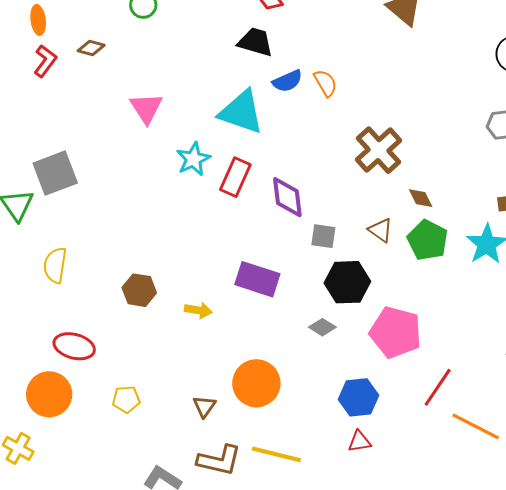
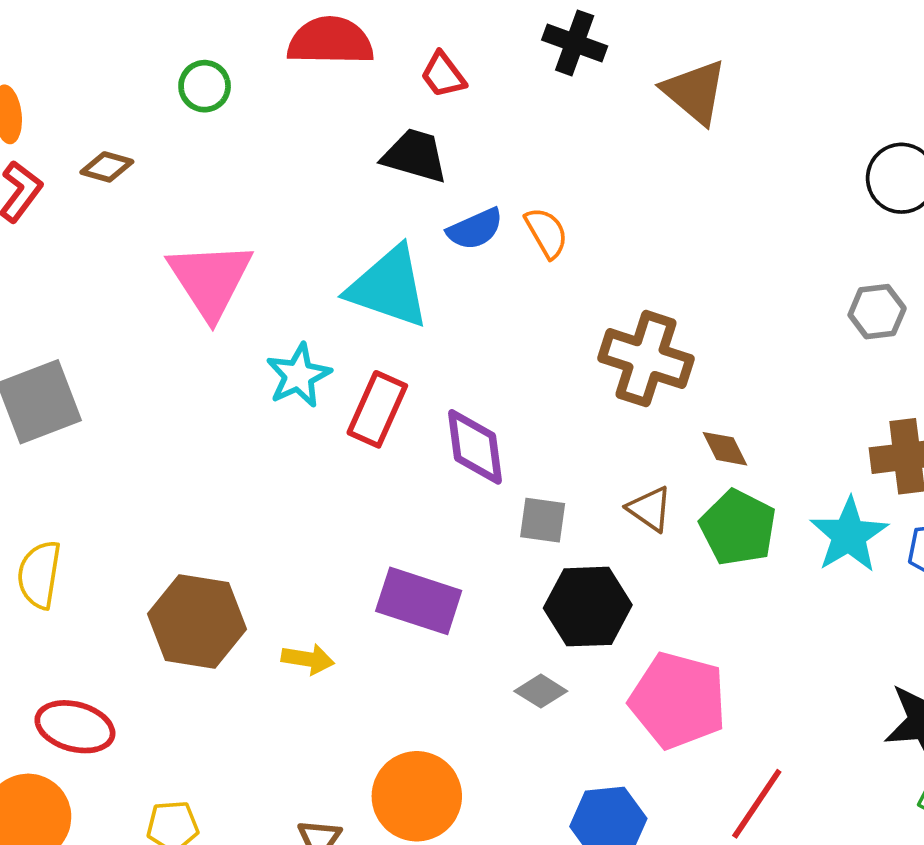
pink triangle: (146, 108) -> (210, 280), size x1.4
brown cross: (378, 150) -> (646, 359), turned -30
brown hexagon: (139, 290) -> (197, 622), size x1.5

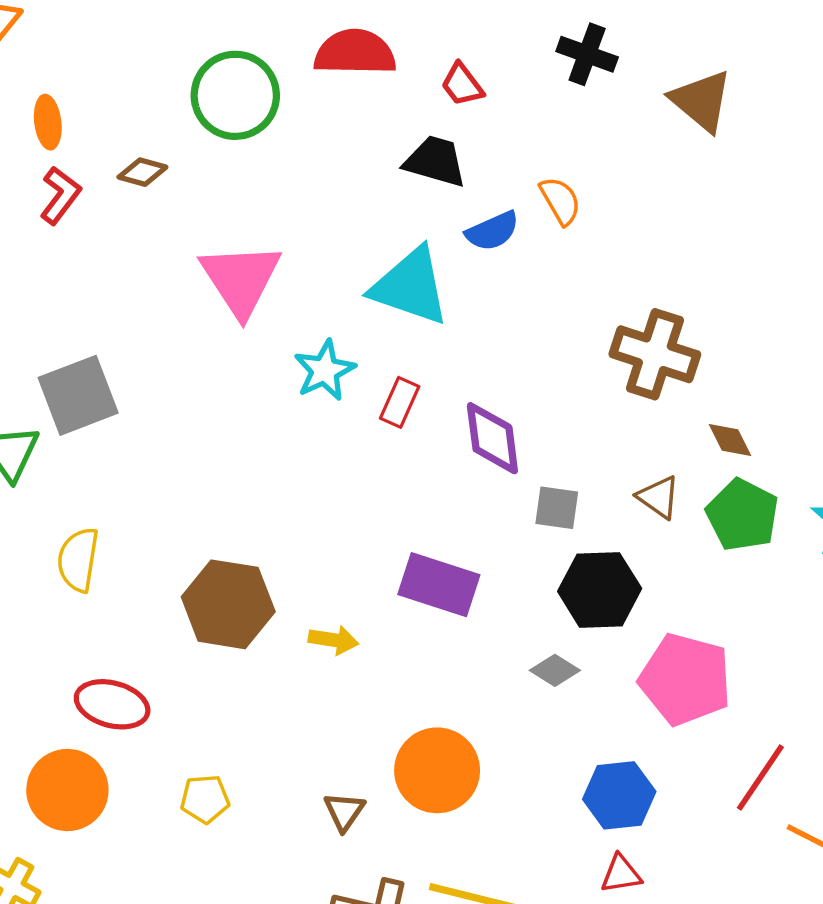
green circle: (205, 86) -> (235, 95), size x1.8
orange semicircle: (546, 233) -> (560, 201), moved
red rectangle: (377, 409) -> (400, 402), size x0.7

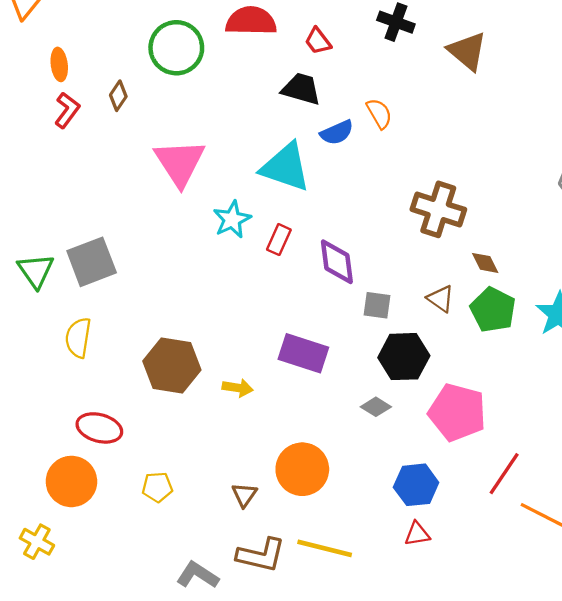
brown diamond: (142, 172) -> (118, 96), turned -72
gray square: (78, 395) -> (92, 262), moved

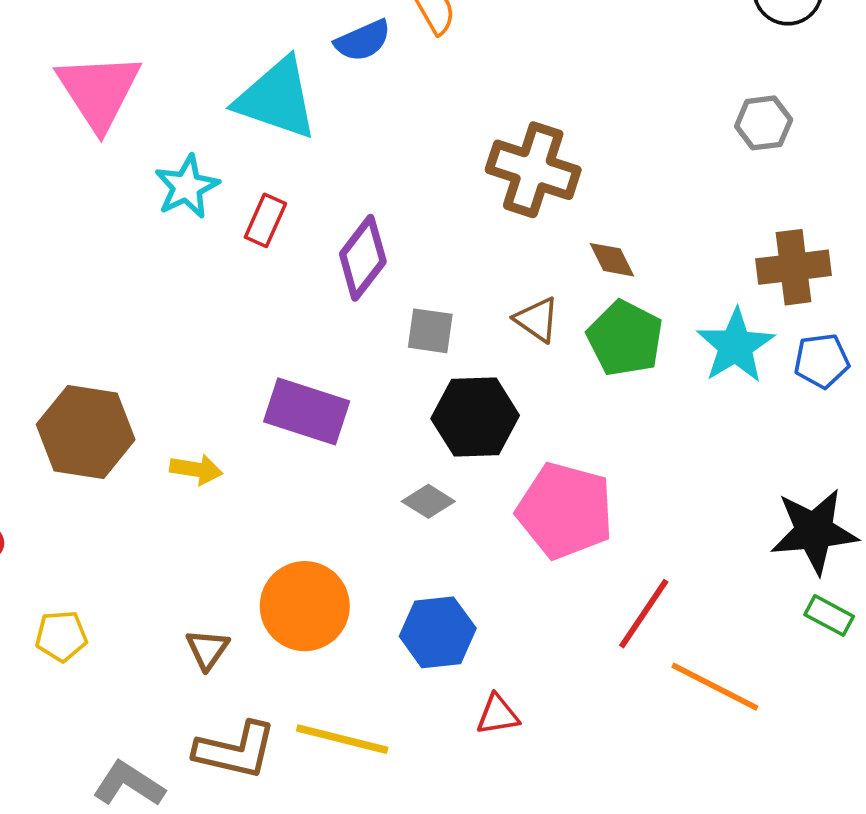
purple diamond: (337, 262) -> (363, 258), turned 45
blue hexagon: (416, 485) -> (438, 632), moved

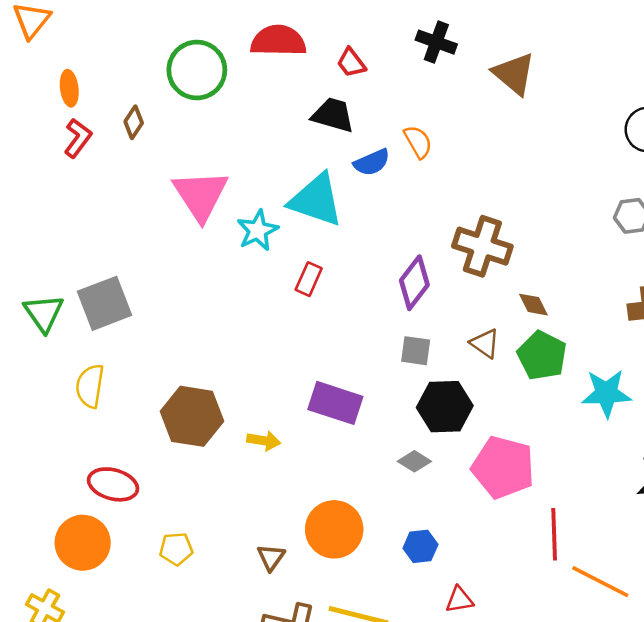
cyan star: (187, 187) -> (258, 230), moved
purple diamond: (363, 258) -> (414, 283), moved
cyan star: (735, 346) -> (606, 393), moved, turned 30
red line: (644, 614) -> (554, 534), turned -36
blue hexagon: (438, 632) -> (420, 546), size x0.7

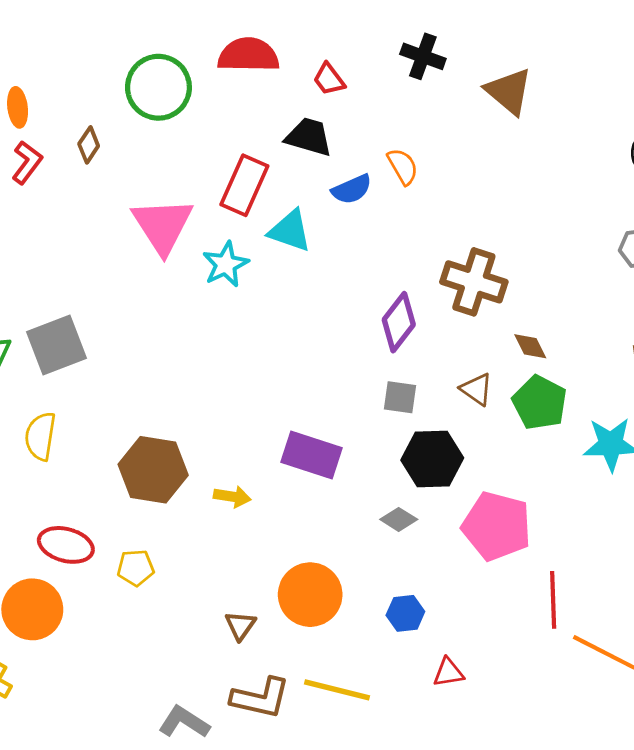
cyan triangle: (316, 200) -> (290, 231), size x0.7
red rectangle: (309, 279) -> (244, 185), moved, size x1.6
yellow pentagon: (176, 549) -> (136, 568), moved

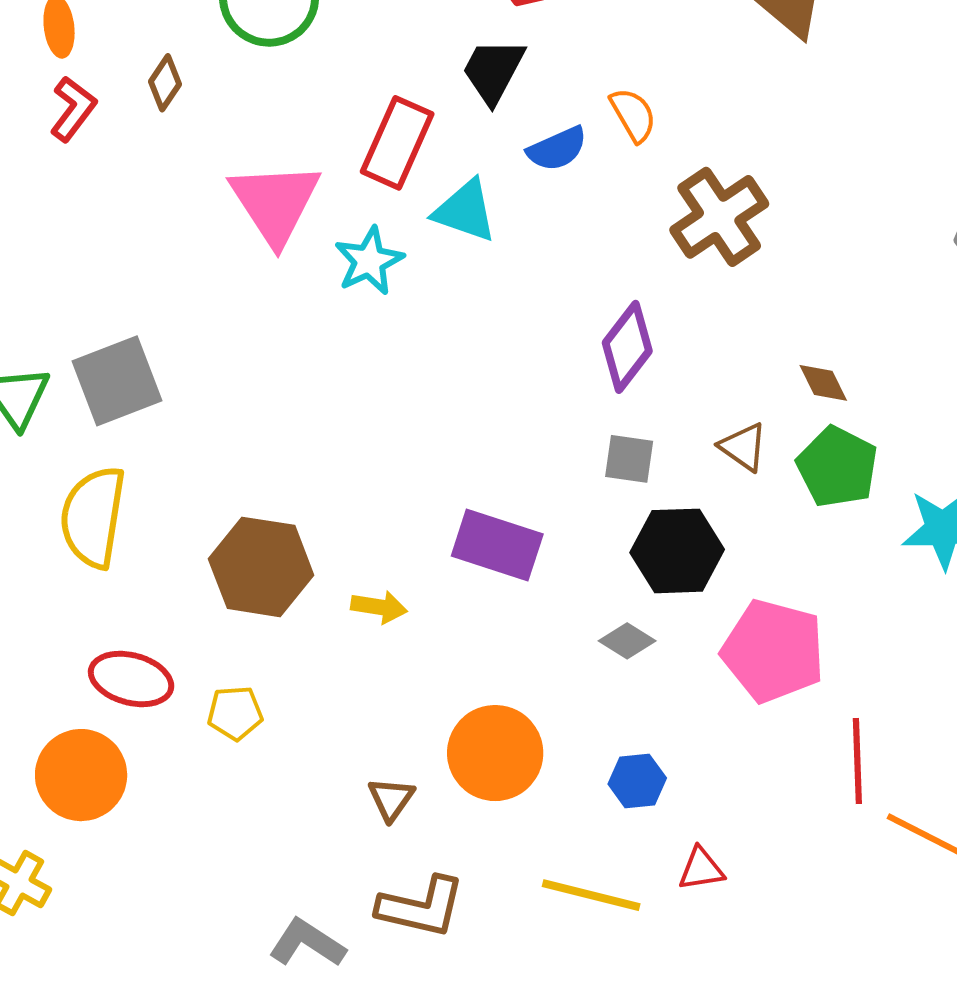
black trapezoid: (309, 137) -> (493, 71), turned -78
brown cross: (474, 282) -> (719, 217), moved, turned 38
yellow semicircle: (40, 436) -> (93, 517), size x1.4
yellow line: (337, 690) -> (591, 895), moved

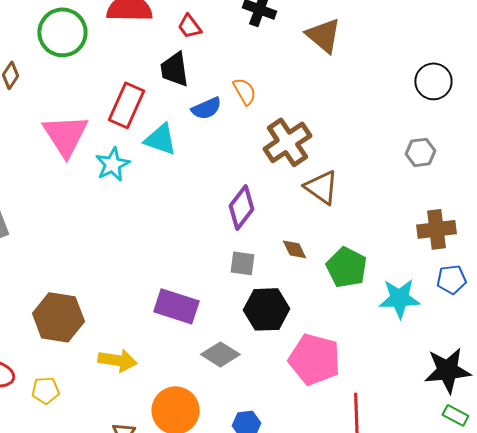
black trapezoid: (493, 71) -> (174, 69), turned -36
brown diamond: (823, 383) -> (294, 249), moved
brown triangle: (743, 447) -> (321, 187), moved, size x1.4
yellow arrow: (379, 607) -> (117, 360), moved, size x1.4
gray diamond: (627, 641) -> (220, 354), moved, size x1.4

